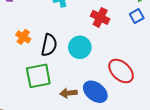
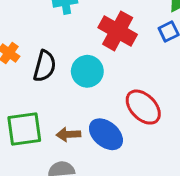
red cross: (100, 17) -> (118, 31), size x1.4
green square: (38, 76) -> (24, 129), moved

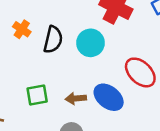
green square: (24, 129) -> (37, 95), size x0.7

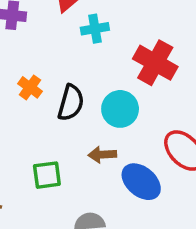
brown arrow: (76, 98) -> (102, 155), moved

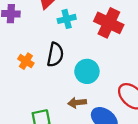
red cross: (155, 63) -> (109, 23), moved
black semicircle: (71, 103) -> (55, 55), moved

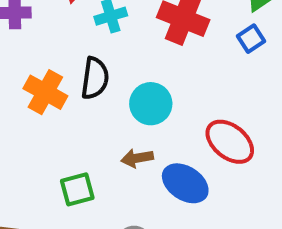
orange cross: (26, 61) -> (45, 92), size x1.5

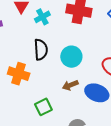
orange cross: (45, 92) -> (19, 74), moved

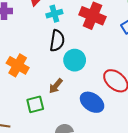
black semicircle: (41, 50) -> (57, 41), moved
brown arrow: (70, 85) -> (56, 86), moved, turned -42

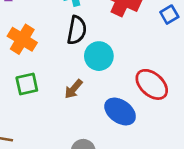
orange cross: (18, 65) -> (22, 39), moved
green square: (35, 104) -> (27, 84), moved

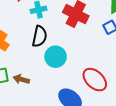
brown arrow: (73, 89) -> (21, 79), moved, turned 63

